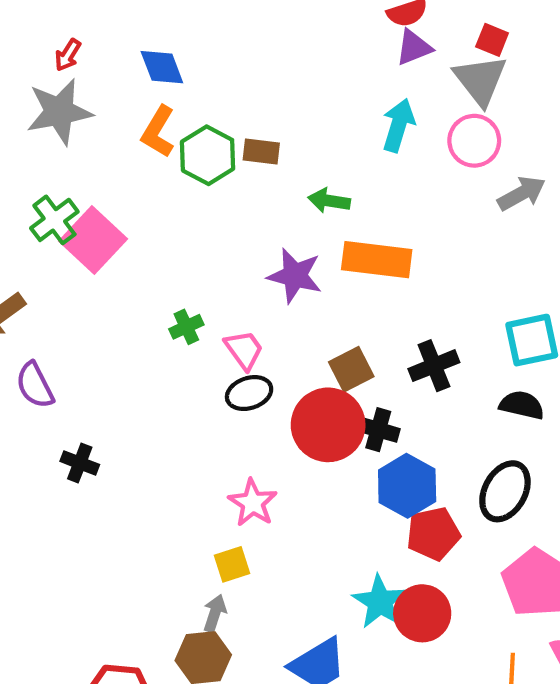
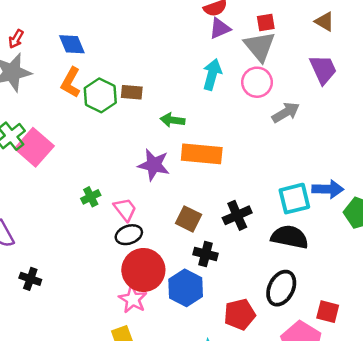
red square: (492, 40) -> (266, 22), turned -30
brown square: (351, 369) -> (189, 219), turned -35
black semicircle: (522, 405) -> (290, 237), size x1.4
red circle: (328, 425) -> (143, 270), moved
blue hexagon: (407, 486) -> (186, 288), moved

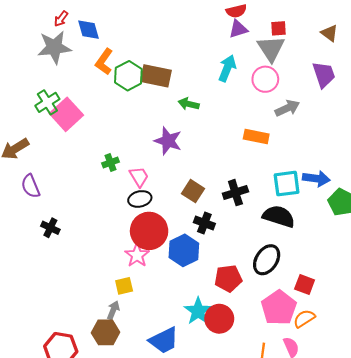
blue diamond: (72, 44) -> (89, 30), moved
brown rectangle: (132, 92) -> (156, 76), size x1.6
orange rectangle: (202, 154) -> (256, 136), moved, size x0.7

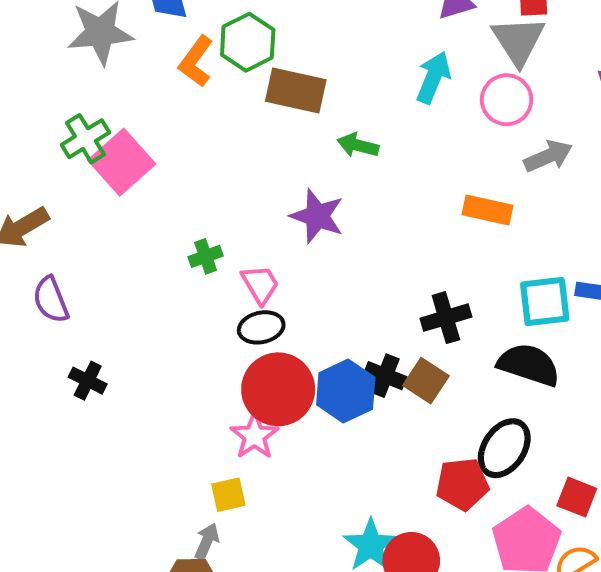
green hexagon: (128, 76) -> (248, 42), moved
brown square: (193, 191) -> (426, 381), moved
blue hexagon: (184, 250) -> (346, 391), moved
red pentagon: (228, 278) -> (462, 484), moved

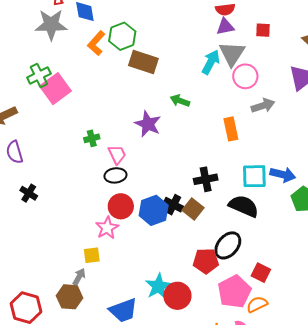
gray triangle: (518, 41) -> (232, 54), moved
green arrow: (358, 145) -> (180, 101), moved
orange rectangle: (487, 210) -> (231, 129), turned 60
red circle: (278, 389) -> (121, 206), size x0.7

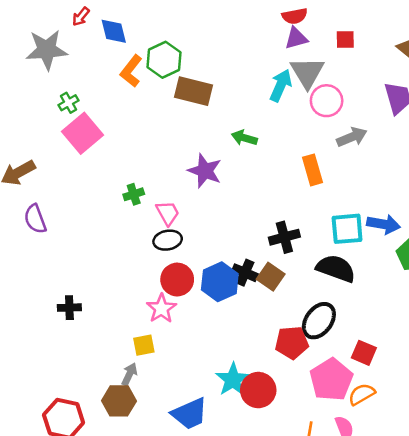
gray star: (51, 25) -> (47, 50), moved
green cross: (39, 76) -> (68, 103), moved, size x0.7
black cross: (29, 193) -> (69, 308), moved, turned -30

